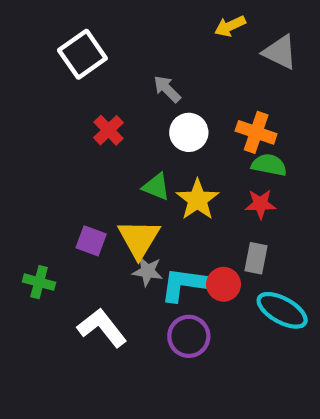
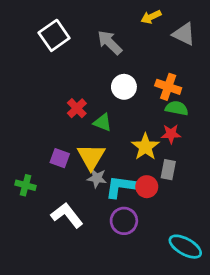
gray arrow: (167, 89) -> (110, 43), moved, size x1.4
red cross: (109, 130) -> (77, 108), moved
yellow star: (197, 200) -> (145, 147), moved
cyan ellipse: (282, 310) -> (185, 247), moved

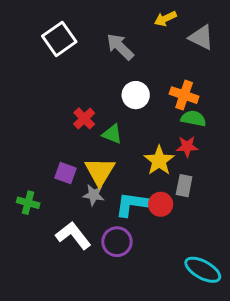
gray star: (97, 178) -> (94, 195), moved
purple circle: (124, 221) -> (117, 242), moved

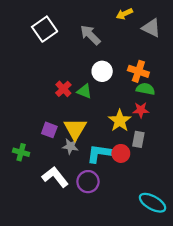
green triangle: (112, 134) -> (84, 91), moved

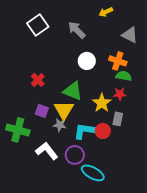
gray triangle: (151, 28) -> (130, 35), moved
red cross: (63, 89) -> (38, 80), moved
green triangle: (84, 91) -> (73, 91), moved, size x1.5
green cross: (21, 152) -> (18, 130), size x1.6
cyan ellipse: (153, 203) -> (93, 173), moved

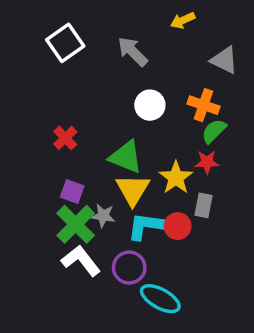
green semicircle: (124, 76) -> (214, 131), turned -56
yellow triangle: (64, 110) -> (133, 190), moved
green cross: (18, 130) -> (76, 224), moved, turned 30

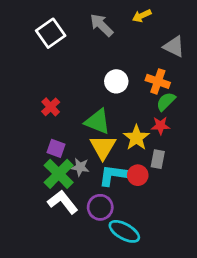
gray arrow: (133, 52) -> (102, 25), moved

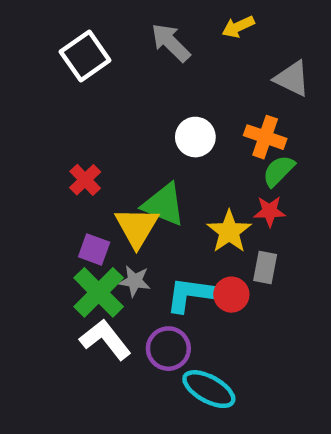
yellow triangle: (103, 147) -> (137, 227), moved

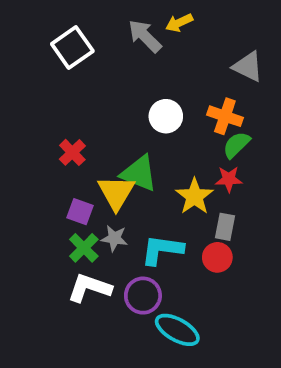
yellow arrow: (238, 27) -> (179, 23), moved
green cross: (99, 292) -> (84, 248), size x0.7
red circle: (231, 295) -> (217, 257), moved
white L-shape: (105, 340) -> (90, 288), turned -33

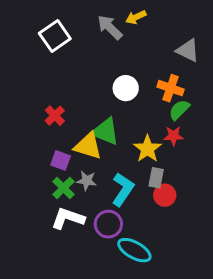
yellow triangle: (116, 193) -> (88, 146), turned -44
gray rectangle: (225, 227) -> (156, 178), moved
cyan L-shape: (162, 250) -> (123, 189), turned 116

